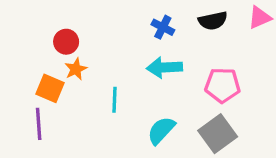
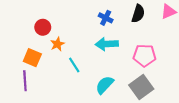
black semicircle: (213, 21) -> (138, 14), turned -60
orange star: (76, 69) -> (57, 44), moved
cyan line: (114, 100) -> (74, 65), turned -35

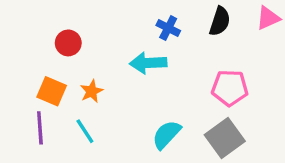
orange star: (57, 44) -> (92, 91), moved
cyan arrow: (107, 44) -> (148, 63), moved
cyan line: (74, 65) -> (85, 131), moved

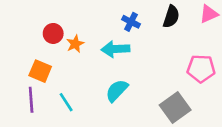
pink pentagon: (230, 88) -> (201, 69), moved
orange star: (92, 91) -> (75, 44), moved
cyan semicircle: (166, 135) -> (117, 91), moved

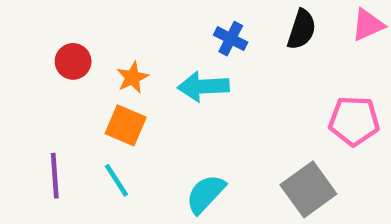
red circle: (53, 33) -> (73, 61), moved
orange square: (40, 71) -> (126, 125), moved
cyan semicircle: (117, 91) -> (206, 194), moved

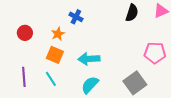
blue cross: (231, 39) -> (76, 17), moved
red circle: (73, 61) -> (25, 33), moved
cyan arrow: (203, 87) -> (89, 59), moved

